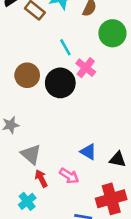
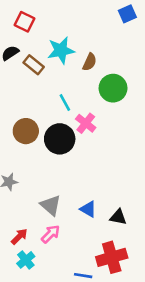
gray triangle: (31, 154) -> (51, 205), moved
pink arrow: (69, 176) -> (51, 234), moved, turned -78
red arrow: (41, 178) -> (19, 237), moved, turned 72

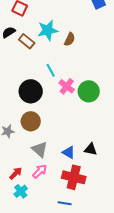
green circle: (113, 88) -> (89, 91), moved
brown circle: (26, 131) -> (31, 121), moved
black circle: (60, 139) -> (31, 91), moved
black triangle: (118, 217) -> (91, 149), moved
red cross: (112, 257) -> (74, 177), moved, turned 30

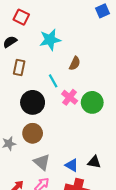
brown semicircle: (70, 39) -> (75, 63), moved
brown rectangle: (27, 41) -> (19, 67), moved, turned 63

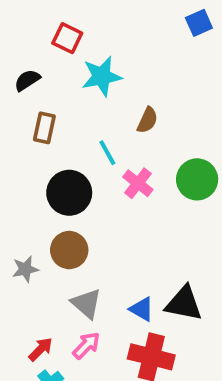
red square: (21, 17) -> (67, 38), moved
green circle: (92, 102) -> (197, 179), moved
black triangle: (94, 162) -> (184, 303), size x1.5

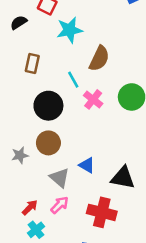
black semicircle: (27, 80) -> (19, 22), moved
brown semicircle: (147, 120) -> (99, 58), size x1.5
blue triangle: (142, 309) -> (87, 165), moved

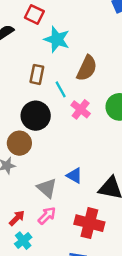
cyan star: (70, 30) -> (57, 39), turned 30
brown rectangle: (32, 63) -> (37, 74), moved
brown circle: (48, 143) -> (19, 143), moved

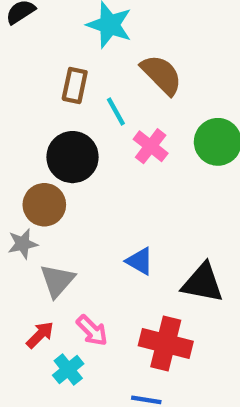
brown semicircle: (87, 68) -> (161, 75), turned -70
gray triangle: (47, 188) -> (57, 281), moved, turned 30
pink arrow: (47, 216) -> (92, 330), turned 90
cyan cross: (23, 241) -> (68, 370), moved

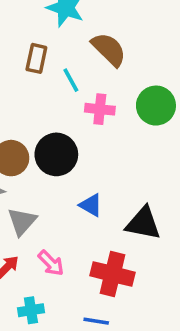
pink cross: (151, 146) -> (100, 109), turned -32
black circle: (73, 157) -> (56, 154), moved
cyan cross: (68, 370) -> (31, 310), moved, turned 30

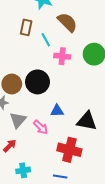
blue triangle: (91, 205) -> (57, 111), turned -32
pink arrow: (51, 263) -> (41, 127), moved

